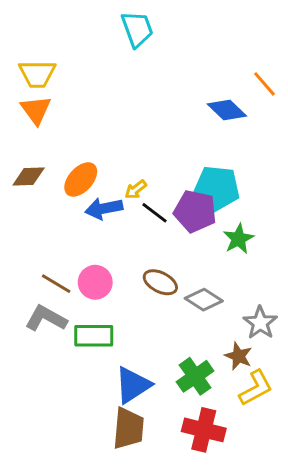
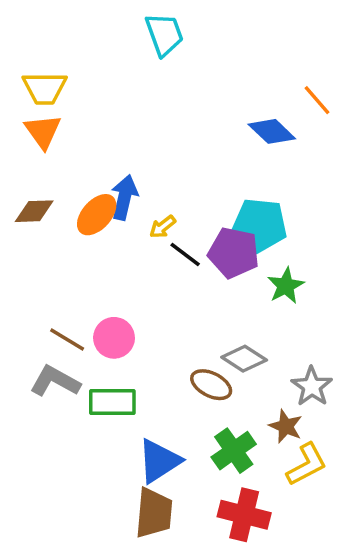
blue arrow: (104, 208) -> (124, 197), moved, turned 114
brown ellipse: (160, 282) -> (211, 385), moved

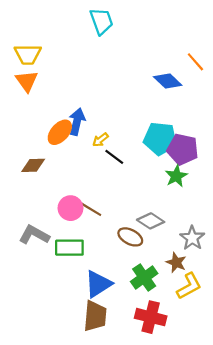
brown diamond: (34, 211) -> (33, 165), moved
purple pentagon: (234, 253) -> (183, 149), moved
brown line: (67, 340) -> (91, 209), moved

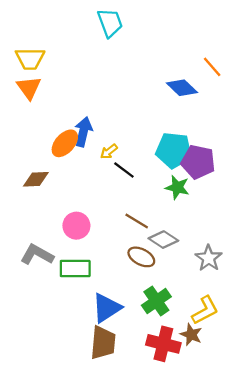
green star: (176, 176) -> (177, 187), moved, turned -30
brown line: (91, 209) -> (137, 221), moved
brown star: (176, 263) -> (191, 335), moved

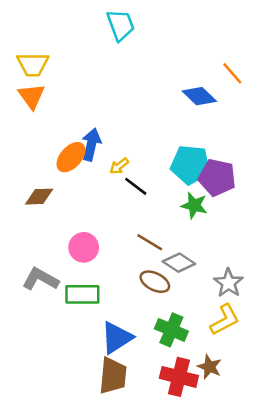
green cross: (156, 301) -> (171, 330), turned -32
yellow L-shape: (205, 310) -> (225, 320), moved

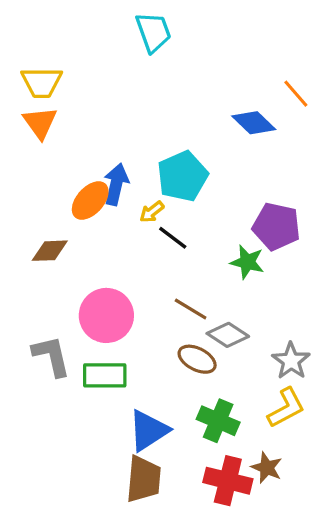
cyan pentagon: (190, 165) -> (183, 176), moved, turned -30
pink circle: (84, 247) -> (106, 315), size x1.4
gray L-shape: (40, 279) -> (51, 356), turned 48

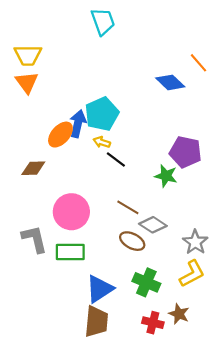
cyan pentagon: (183, 176) -> (102, 114), moved
yellow arrow: (152, 212) -> (102, 142), turned 56
red cross: (228, 481) -> (153, 323), size x0.7

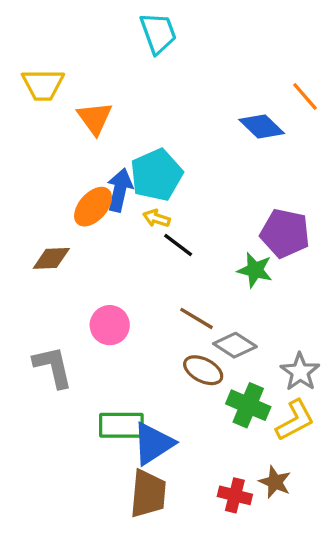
orange triangle: (27, 82) -> (95, 118), moved
pink circle: (71, 212) -> (110, 325), size x0.7
green rectangle: (70, 252) -> (121, 425), moved
green cross: (146, 282) -> (248, 405), moved

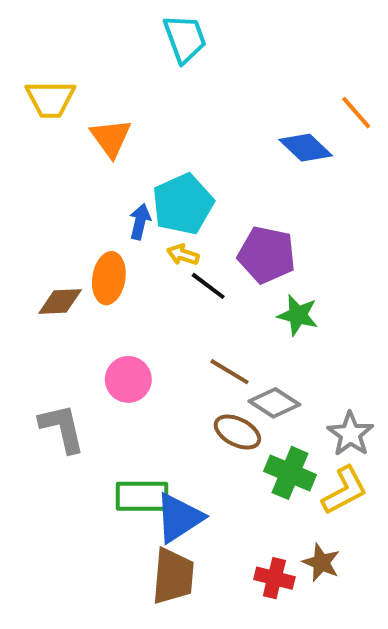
blue arrow: (120, 190) -> (140, 222), size x0.7
orange ellipse: (93, 207) -> (109, 278), moved, turned -33
purple pentagon: (285, 233) -> (267, 255), moved

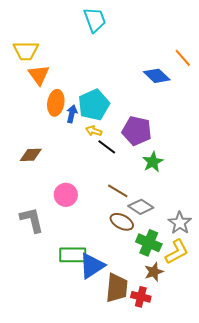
orange triangle: (111, 138) -> (39, 75), moved
orange ellipse: (109, 278) -> (56, 103), moved
green star: (298, 315) -> (153, 162), turned 30
brown star: (321, 563) -> (154, 272), moved, turned 30
brown trapezoid: (173, 576) -> (117, 288), moved

